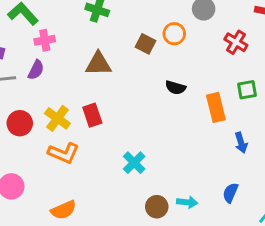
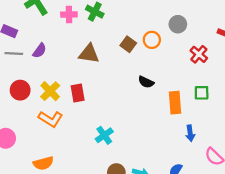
pink cross: (45, 40) -> (69, 15), moved

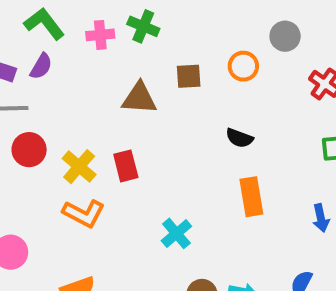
brown square: (128, 44) -> (189, 76), moved, turned -35
purple semicircle: (40, 51) -> (41, 66), moved
red circle: (20, 90) -> (29, 150), moved
orange rectangle: (175, 103) -> (251, 197), moved

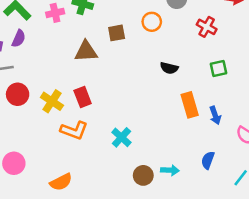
black semicircle: (239, 138) -> (169, 68), moved
orange rectangle: (251, 197) -> (190, 105), moved
orange L-shape: (84, 213) -> (74, 130), moved

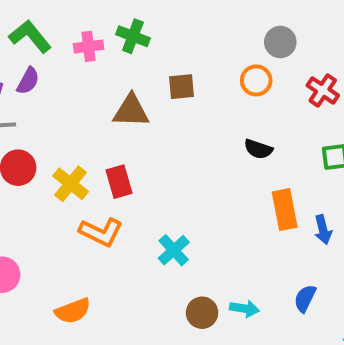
orange circle: (152, 22) -> (256, 80), moved

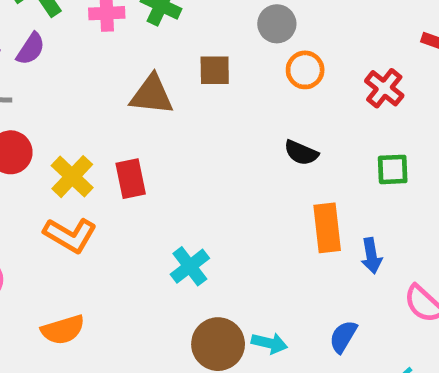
gray circle: (280, 42) -> (277, 24), moved
orange L-shape: (101, 232) -> (70, 235), moved
brown circle: (202, 313) -> (218, 344), size x1.4

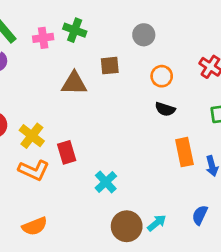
orange circle: (305, 70) -> (162, 76), moved
red rectangle: (131, 179) -> (67, 152), moved
cyan arrow: (269, 343) -> (157, 223), turned -48

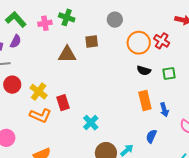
orange circle: (162, 76) -> (139, 43), moved, size x1.5
black semicircle: (165, 109) -> (144, 71), moved
blue semicircle: (200, 215) -> (151, 136), moved

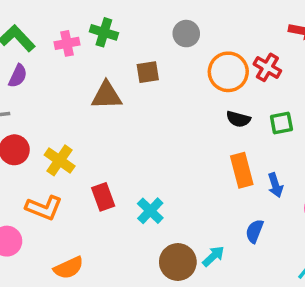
red rectangle: (63, 103) -> (103, 197), moved
orange L-shape: (40, 116) -> (44, 208), moved

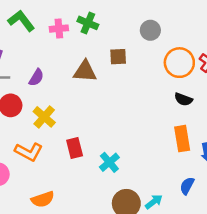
purple semicircle: (18, 76) -> (36, 77), moved

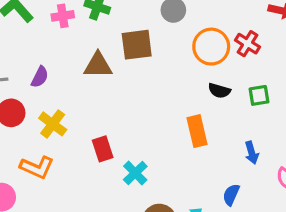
brown square: (118, 57) -> (137, 45), size x1.5
orange rectangle: (182, 139) -> (197, 131), moved
red rectangle: (75, 148) -> (103, 149), moved

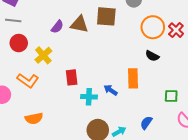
purple semicircle: (40, 77) -> (57, 27), moved
green square: (259, 95) -> (171, 96), moved
blue arrow: (252, 153) -> (111, 90), moved, turned 128
cyan cross: (135, 173) -> (89, 97), turned 35

